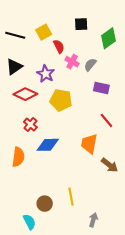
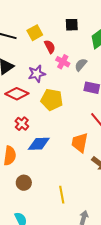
purple star: (46, 74) -> (37, 74), turned 30
brown circle: (45, 204) -> (24, 183), moved

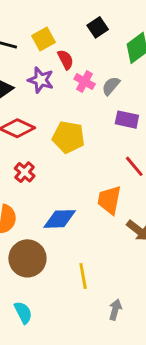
black square: (72, 25) -> (98, 27), turned -32
purple star: (37, 74) -> (41, 80), moved, turned 30
blue diamond: (39, 144) -> (60, 219), moved
brown circle: (24, 183) -> (27, 258), size x1.6

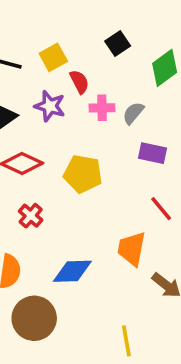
pink cross: (85, 82) -> (102, 108), turned -30
yellow line: (83, 276) -> (126, 341), moved

